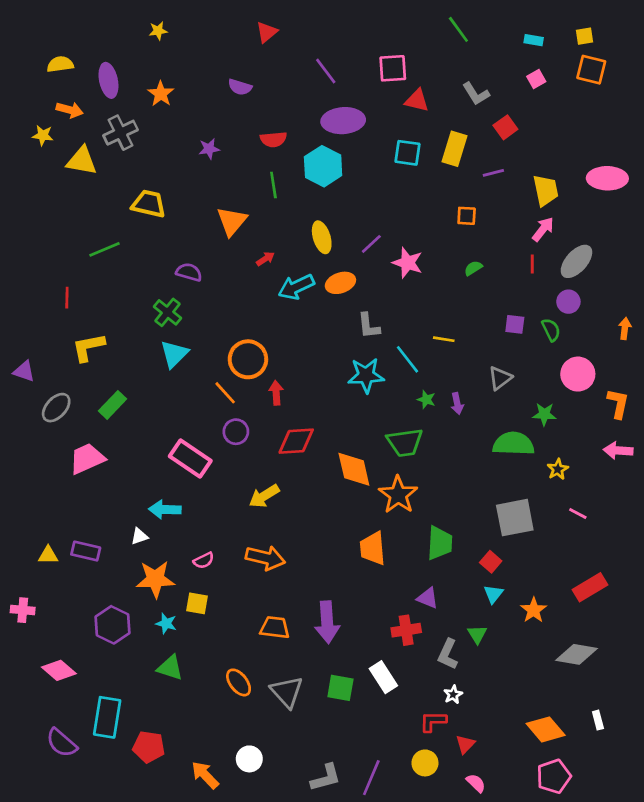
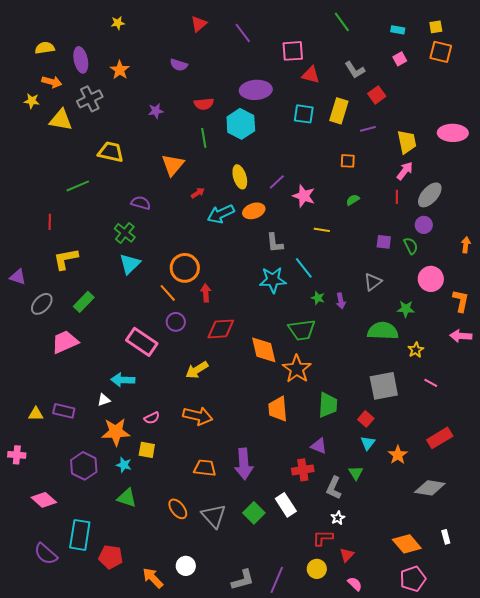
purple line: (326, 71) -> (243, 33), moved
yellow line: (444, 339) -> (322, 230), moved
green square: (340, 688) -> (254, 513), turned 35

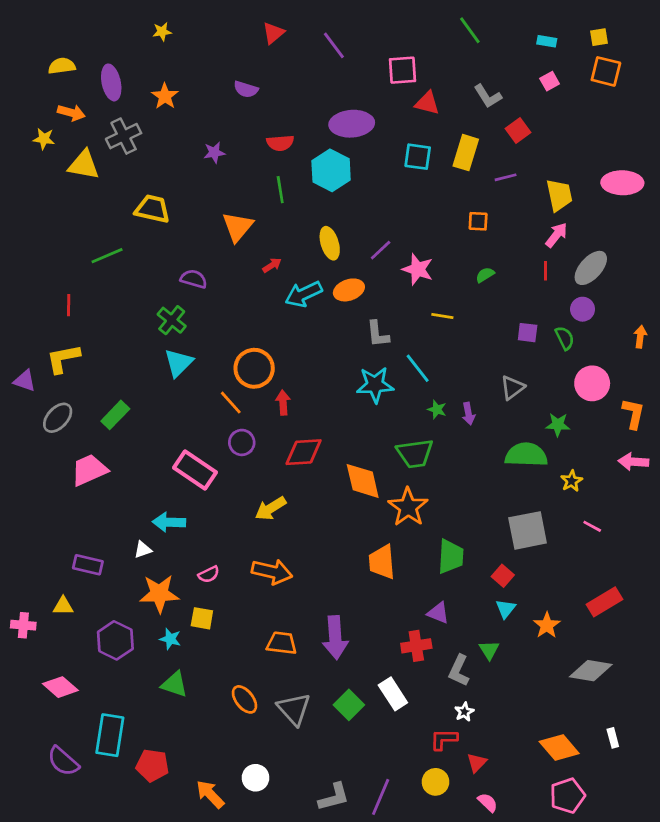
yellow L-shape: (66, 259) -> (63, 359), moved
yellow triangle: (36, 414) -> (63, 606), moved

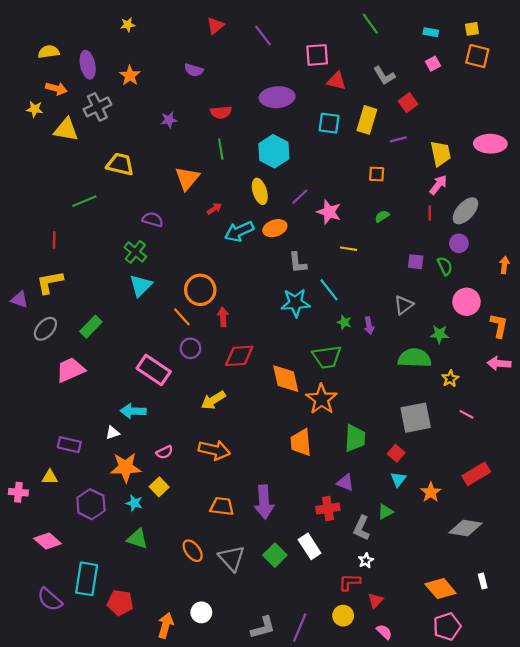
cyan hexagon: (331, 170) -> (274, 151), moved
yellow square: (202, 618) -> (159, 487), turned 36
green triangle: (489, 650) -> (385, 512), turned 35
orange arrow: (210, 794) -> (166, 625), turned 60

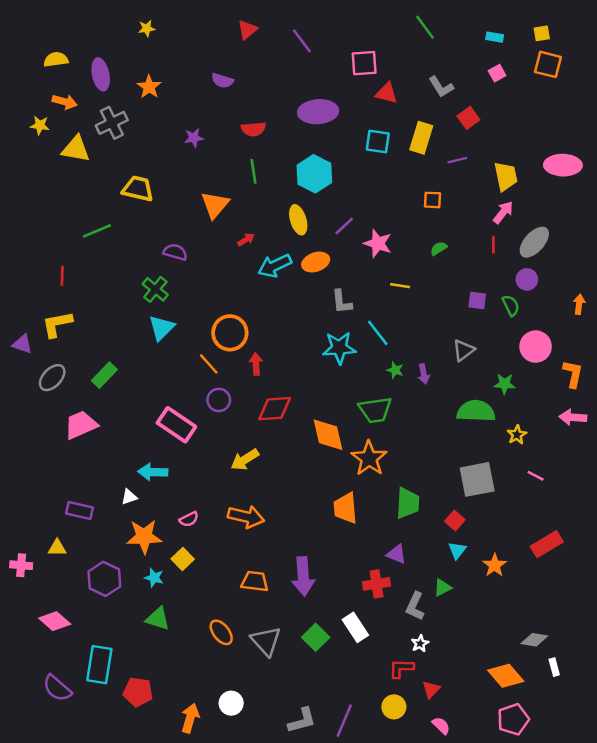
gray diamond: (465, 528) -> (534, 640), moved, size x0.7

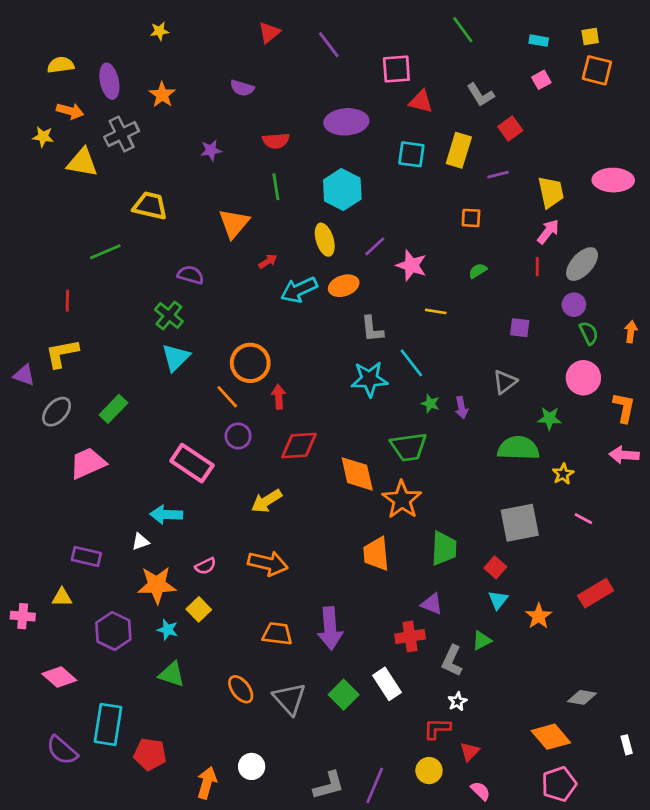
green semicircle: (511, 306) -> (589, 333), moved
white rectangle: (554, 667) -> (627, 745), moved

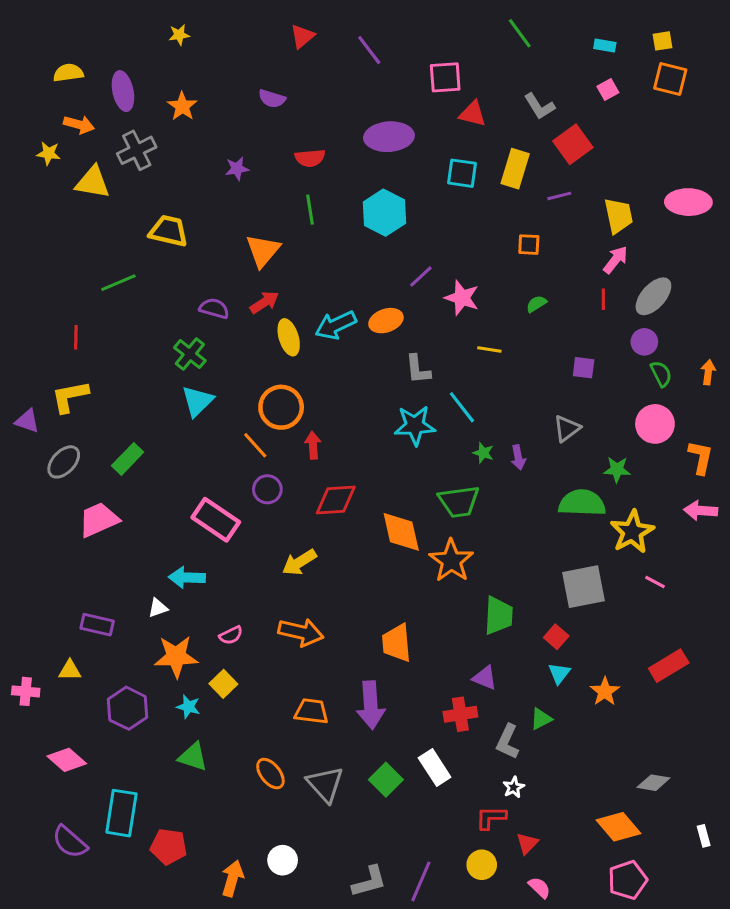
red square: (510, 129) -> (573, 144), size x1.4
yellow ellipse: (325, 240) -> (289, 337), moved
red arrow: (268, 261) -> (264, 302), moved, size x1.4
yellow star: (563, 474) -> (632, 532), size x1.8
orange trapezoid: (376, 554) -> (397, 643), moved

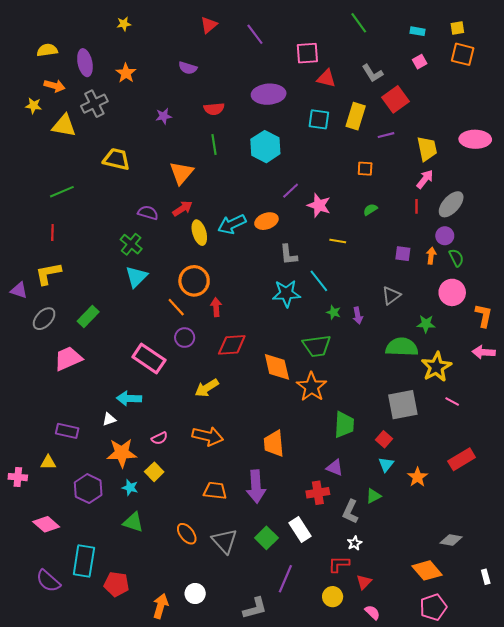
green line: (118, 283) -> (62, 192), moved
orange arrow: (708, 372) -> (431, 256), moved
purple line: (421, 881) -> (285, 579), moved

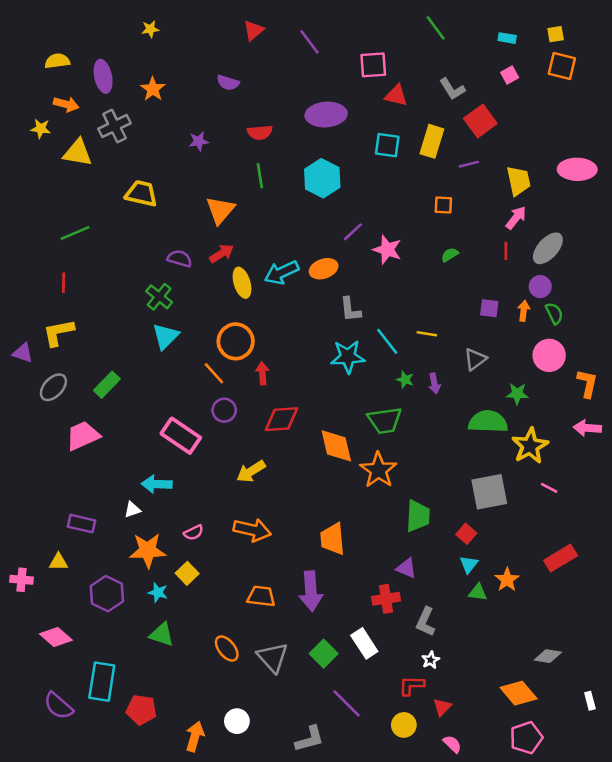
yellow line: (338, 241) -> (427, 334), moved
green triangle: (373, 496) -> (478, 592), moved, turned 35
purple line: (285, 579) -> (347, 703), turned -68

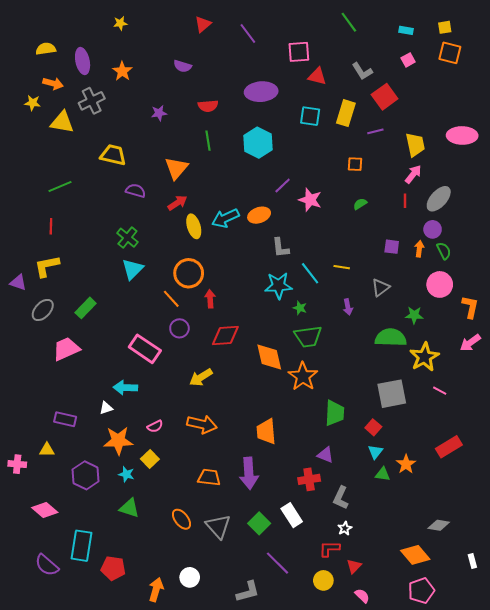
purple semicircle: (180, 259) -> (136, 191), moved
green star: (405, 380) -> (300, 308), moved
pink arrow: (587, 428) -> (470, 343), turned -40

